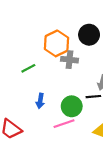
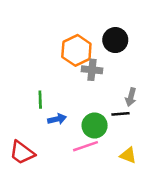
green line: (28, 68) -> (40, 100), moved, turned -64
blue arrow: (40, 101) -> (57, 119), turned -112

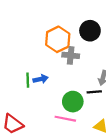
blue arrow: (57, 119) -> (41, 79), moved
pink line: (85, 146) -> (65, 119), turned 30

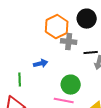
green line: (28, 80) -> (20, 80), moved
black line: (94, 92) -> (91, 53), moved

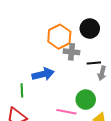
blue arrow: (41, 64) -> (43, 74), size x1.5
green circle: (71, 85) -> (86, 100), moved

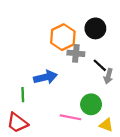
black line: (94, 63) -> (100, 65), turned 48

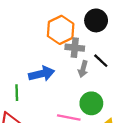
gray arrow: (108, 76) -> (83, 69), moved

